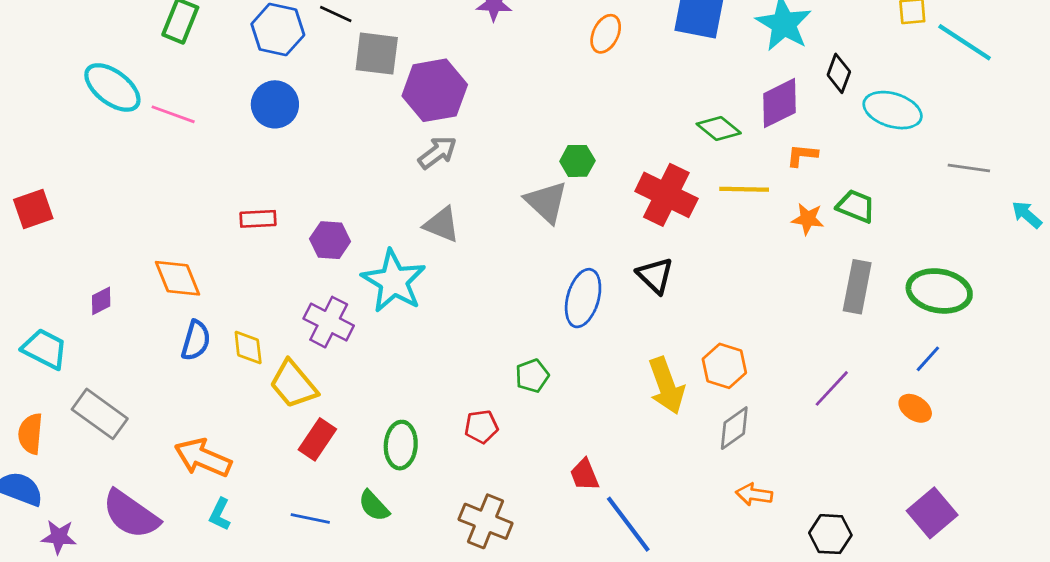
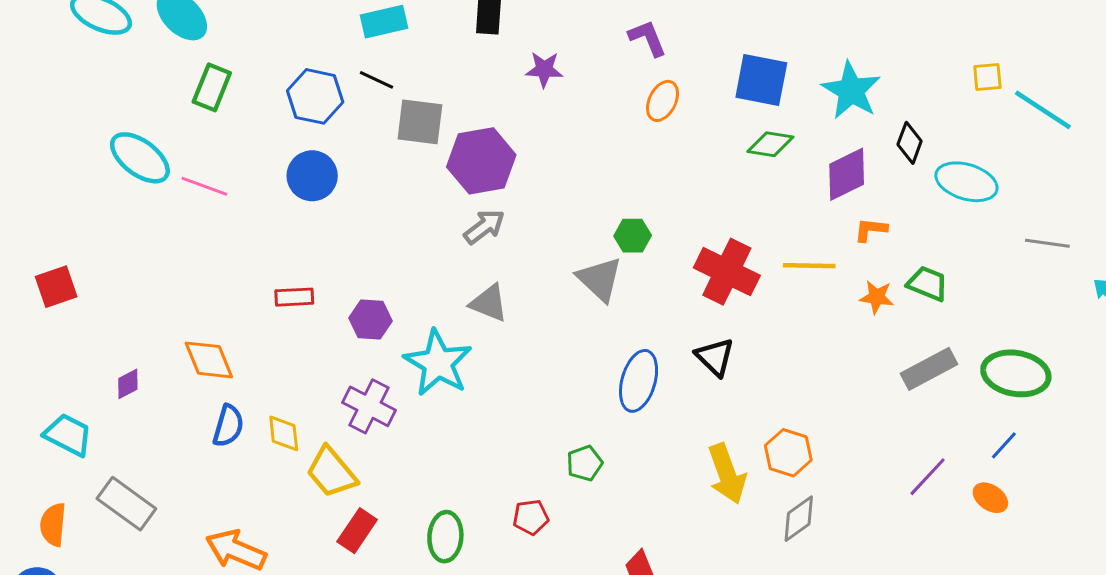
green diamond: (719, 128) -> (770, 144), moved, turned -30
gray rectangle: (857, 287) -> (929, 369), turned 51
purple line: (832, 388) -> (928, 477), moved

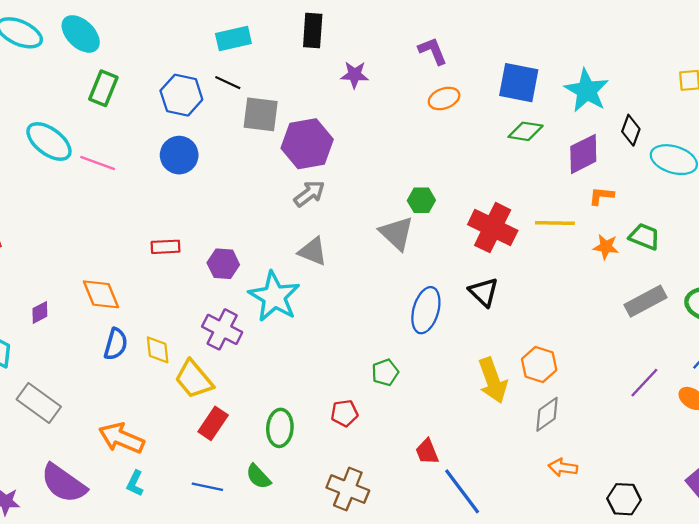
orange ellipse: (662, 101) -> (444, 98), turned 44

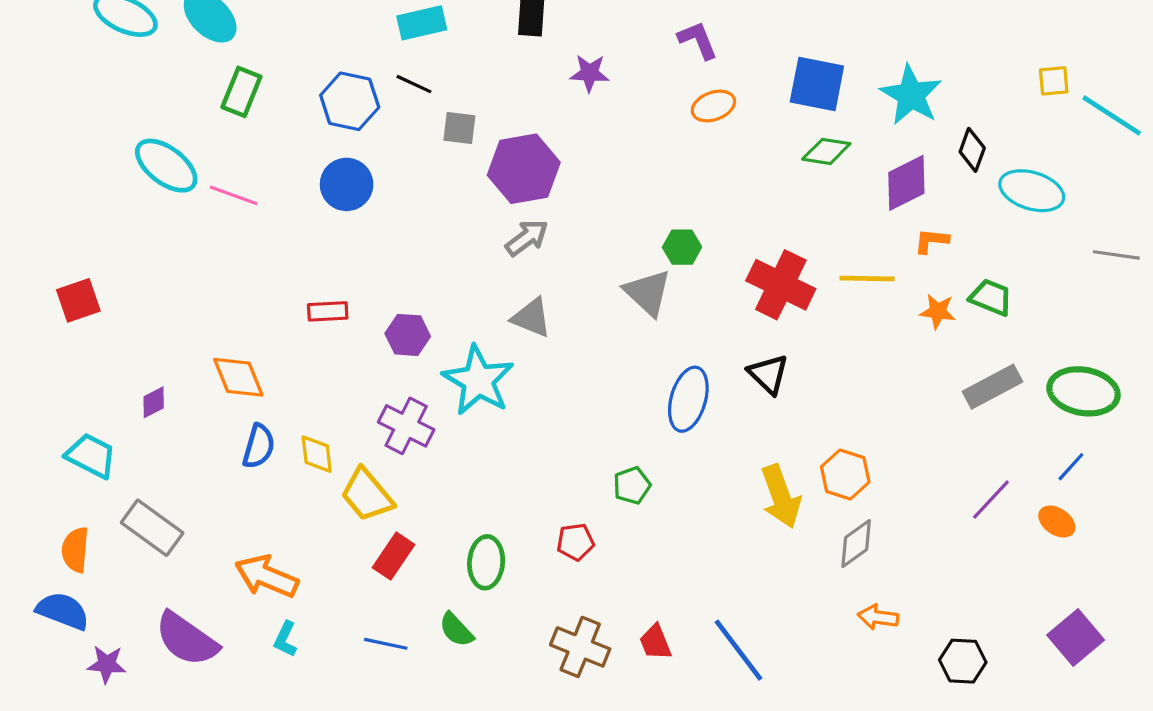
gray square: (261, 114) -> (459, 128), size x0.7
red trapezoid: (427, 452) -> (655, 642), moved

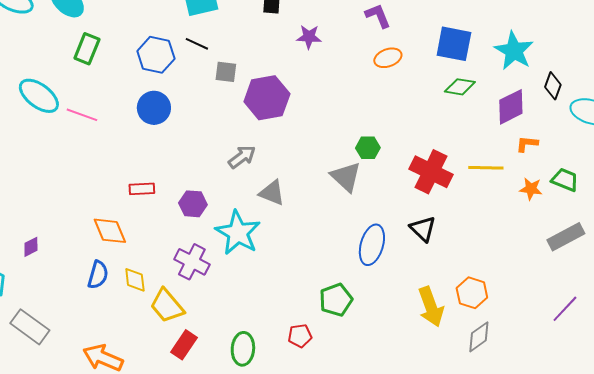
gray arrow: (527, 238) -> (242, 157), moved
orange diamond: (238, 377) -> (110, 231), moved
green pentagon: (632, 485) -> (336, 300), size x1.4

